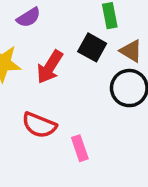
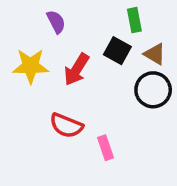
purple semicircle: (29, 17) -> (56, 22), turned -85

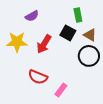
purple semicircle: (56, 22) -> (32, 16), turned 88
pink rectangle: (105, 148) -> (61, 90), turned 56

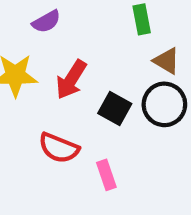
black square: (68, 33) -> (115, 109), moved
pink rectangle: (61, 90) -> (106, 175), turned -56

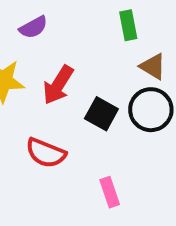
pink rectangle: (106, 175) -> (110, 192), moved

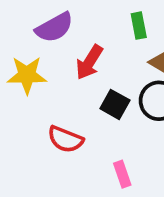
purple semicircle: (33, 27) -> (54, 27), size x1.5
red arrow: (58, 85) -> (89, 62), moved

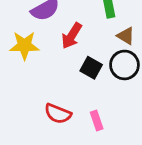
red semicircle: (65, 139) -> (58, 114), moved

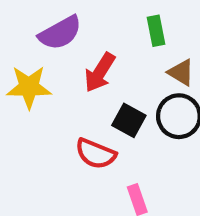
red semicircle: (58, 114) -> (96, 154), moved

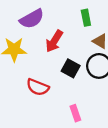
red semicircle: (96, 154) -> (38, 87), moved

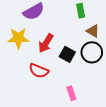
red arrow: (54, 41) -> (46, 43), moved

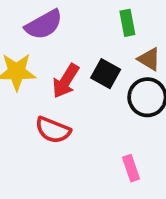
black square: (67, 54) -> (106, 74), moved
pink rectangle: (71, 93) -> (131, 168), moved

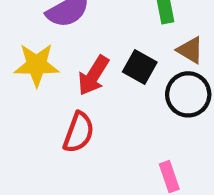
red semicircle: (53, 130) -> (79, 132), turned -92

